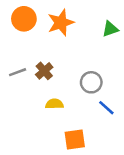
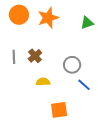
gray line: (18, 72) -> (14, 57), turned -72

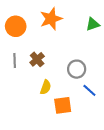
orange circle: (19, 15) -> (16, 26), moved
yellow semicircle: (43, 82) -> (46, 87), turned 112
orange square: (59, 110) -> (63, 105), moved

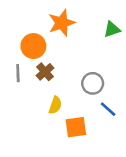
orange circle: (16, 26) -> (33, 46), moved

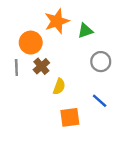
green triangle: (112, 29) -> (85, 31), moved
gray circle: (93, 83) -> (101, 62), moved
yellow semicircle: (55, 105) -> (59, 86), moved

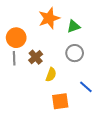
orange circle: (31, 43) -> (16, 38), moved
gray circle: (101, 62) -> (75, 53), moved

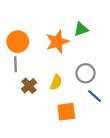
orange star: (49, 18) -> (57, 42), moved
gray circle: (75, 53) -> (86, 73), moved
brown cross: (36, 57) -> (29, 86), moved

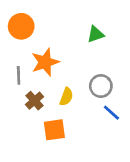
orange circle: (18, 42) -> (21, 26), moved
orange star: (57, 42) -> (45, 62), moved
orange square: (66, 112) -> (54, 130), moved

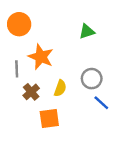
orange star: (45, 62) -> (41, 57), turned -30

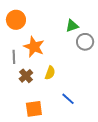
gray circle: (92, 79) -> (85, 42), moved
blue line: (101, 103) -> (68, 99), moved
orange square: (49, 118) -> (34, 109), moved

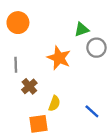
orange star: (34, 47) -> (59, 58), moved
yellow semicircle: (50, 73) -> (54, 103), moved
blue line: (68, 99) -> (92, 111), moved

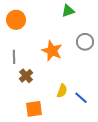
green triangle: (82, 29) -> (68, 11), moved
yellow semicircle: (54, 103) -> (62, 91), moved

